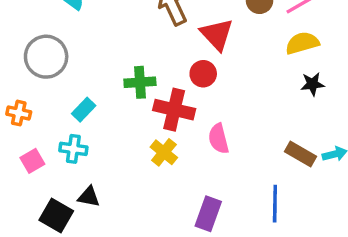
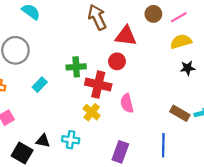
red triangle: (217, 34) -> (126, 36), turned -40
cyan cross: (73, 149) -> (71, 140), moved

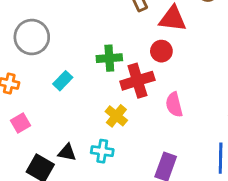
red cross: (98, 85) -> (137, 81), turned -30
yellow cross: (92, 112) -> (116, 116), moved

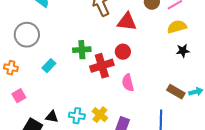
red circle: (161, 51) -> (123, 52), moved
yellow cross: (116, 116) -> (100, 115), moved

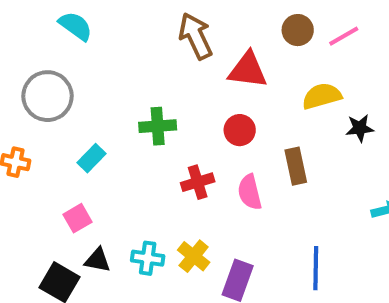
yellow semicircle: (177, 27) -> (322, 96), moved
red cross: (102, 66) -> (198, 182), moved, size x0.7
brown rectangle: (176, 92) -> (296, 166), moved, turned 48
pink square: (19, 96) -> (78, 218), moved

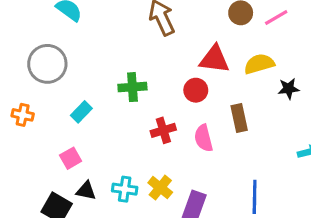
red triangle: (248, 70) -> (214, 59), moved

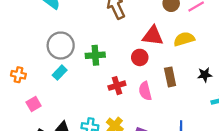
gray circle: (47, 64) -> (61, 46), moved
black star: (289, 89) -> (205, 75), moved
pink square: (71, 158) -> (34, 104), moved

